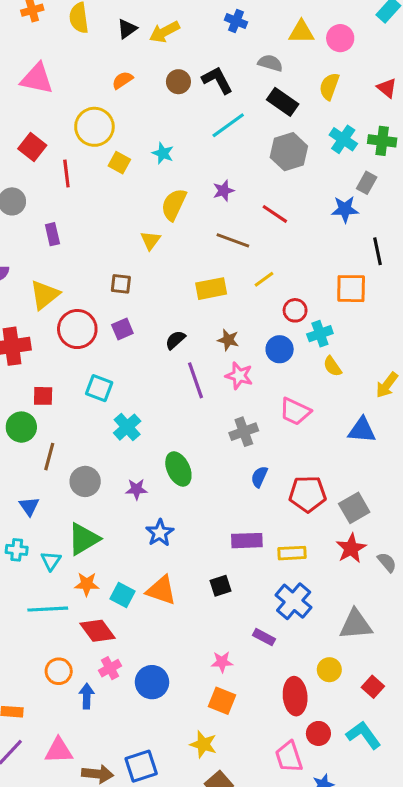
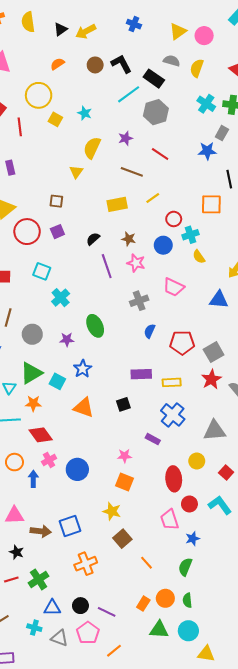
yellow triangle: (301, 32) -> (178, 31), turned -36
gray semicircle: (270, 63) -> (172, 61), moved
black rectangle: (283, 102) -> (154, 79), moved
gray hexagon: (289, 152) -> (156, 112), moved
cyan square: (122, 595) -> (57, 381), moved

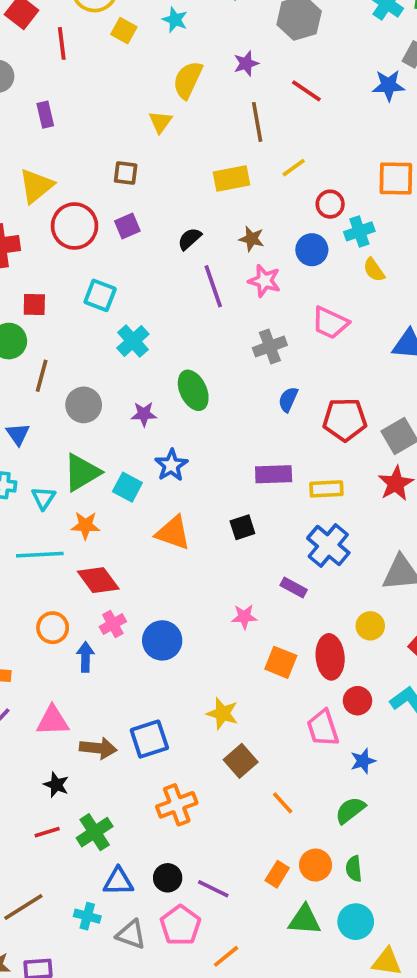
brown line: (132, 172) -> (257, 122), turned 60
orange square: (124, 482) -> (281, 662), moved
green semicircle: (185, 567) -> (350, 810), turned 30

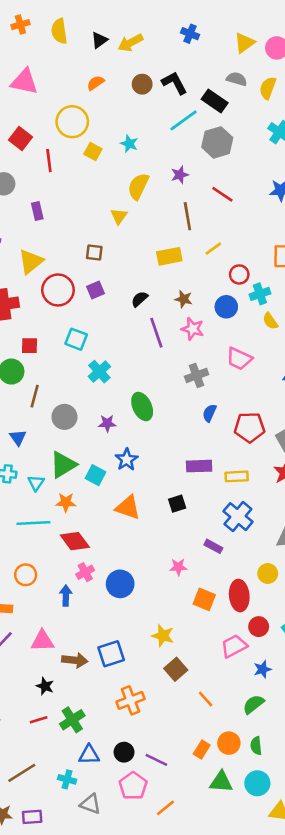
orange circle: (53, 628) -> (26, 575), moved
pink trapezoid: (323, 728) -> (234, 646), turned 80
gray triangle: (131, 934) -> (90, 804), moved

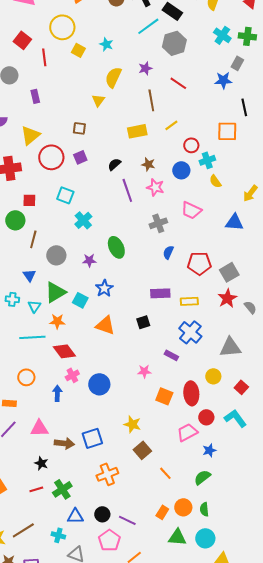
blue triangle: (18, 438) -> (29, 275), moved

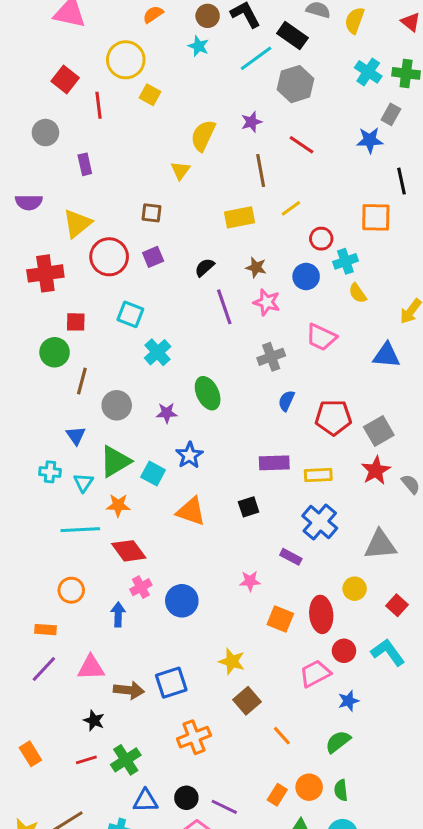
cyan star: (106, 44) -> (198, 46), moved

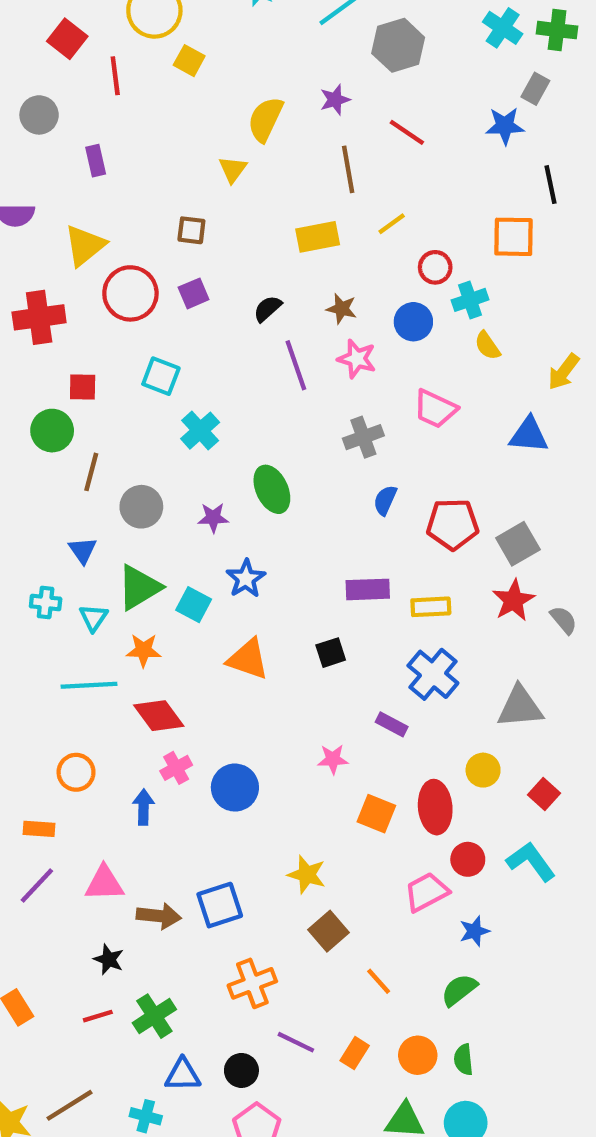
orange rectangle: (277, 795) -> (355, 1053), moved
purple line: (224, 807) -> (296, 1042), moved

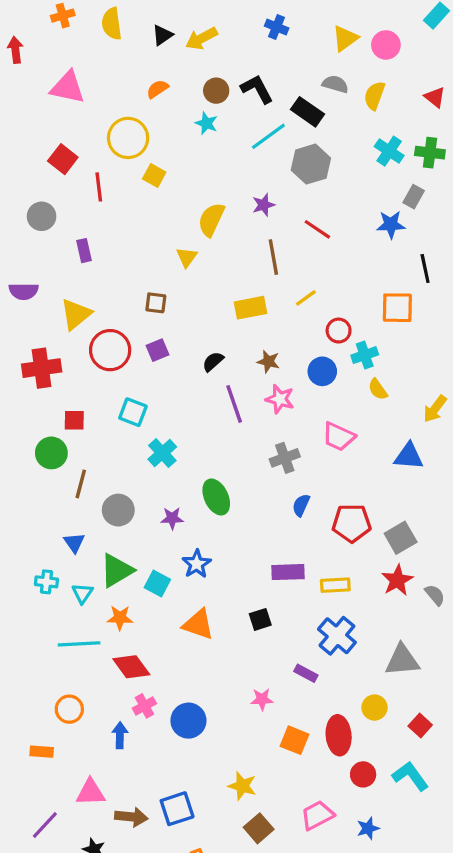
purple line: (37, 885) -> (45, 825), moved
pink trapezoid: (426, 892) -> (317, 815), moved

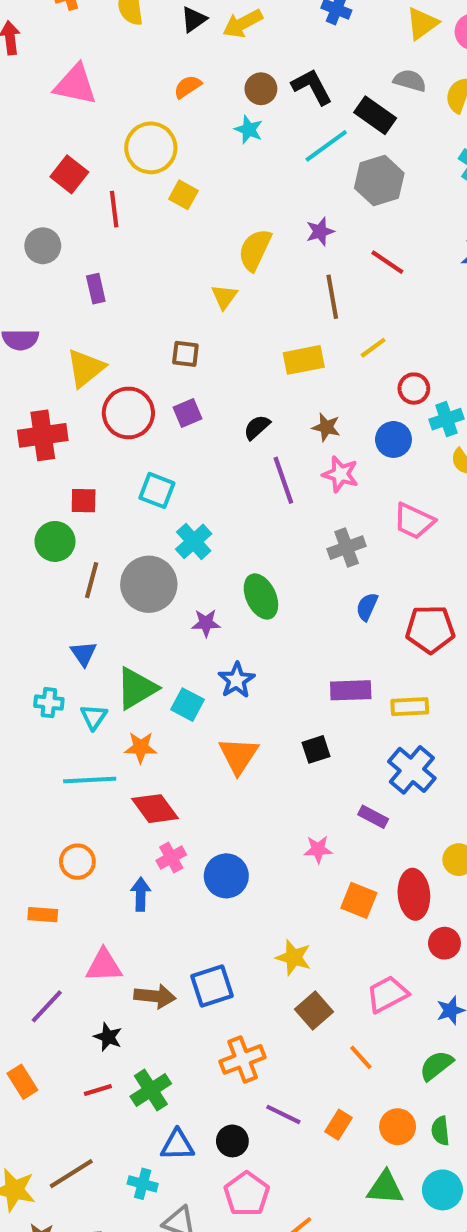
gray circle: (118, 510) -> (149, 584), moved, size x1.4
orange triangle: (198, 624) -> (239, 756), turned 44

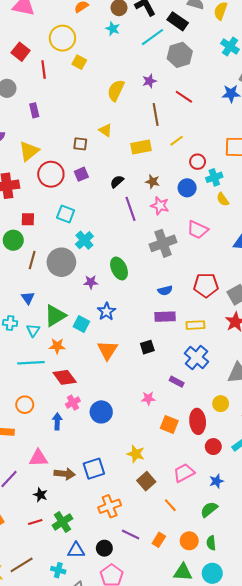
yellow triangle: (224, 297) -> (105, 130), moved, turned -32
gray cross: (347, 548) -> (163, 243), size x1.4
blue semicircle: (367, 607) -> (165, 290), moved, turned -128

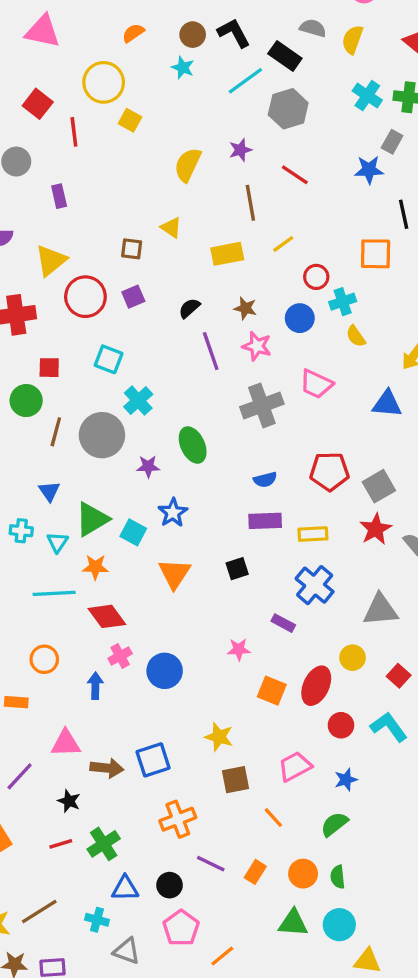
red ellipse: (198, 421) -> (316, 686), turned 30
brown square: (146, 481) -> (235, 780), turned 30

